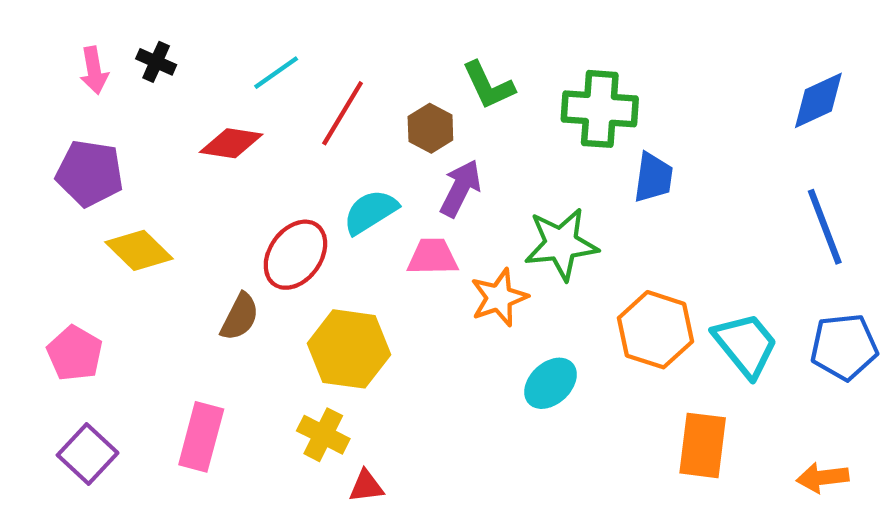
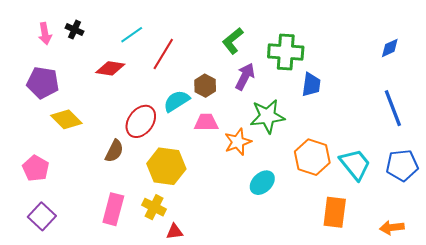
green L-shape: (488, 85) -> (233, 41), turned 76
blue diamond: (818, 100) -> (390, 48), size x0.7
brown hexagon: (430, 128) -> (205, 86), moved
purple arrow: (460, 188) -> (245, 76), moved
pink rectangle: (201, 437) -> (113, 209), moved

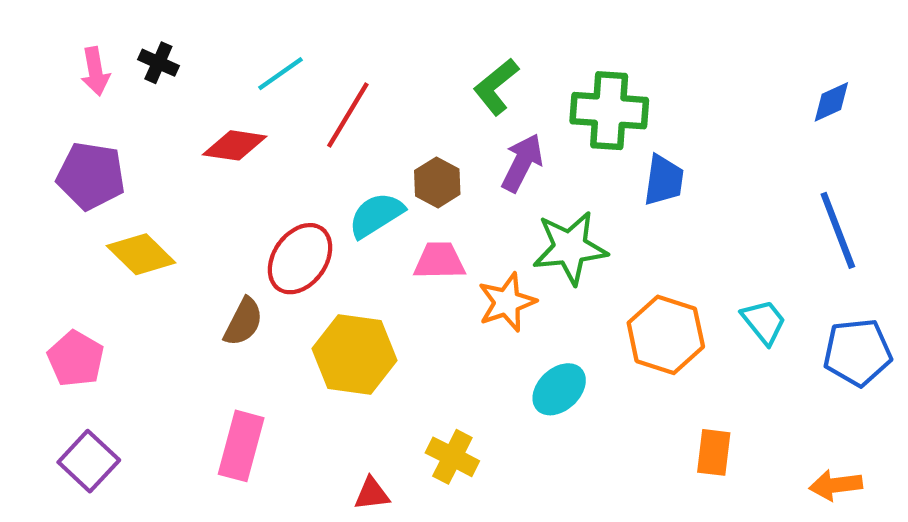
cyan trapezoid: (355, 164) -> (764, 322), moved, size x0.7
yellow cross: (154, 207) -> (452, 457), moved
orange rectangle: (335, 212) -> (714, 452), size x0.7

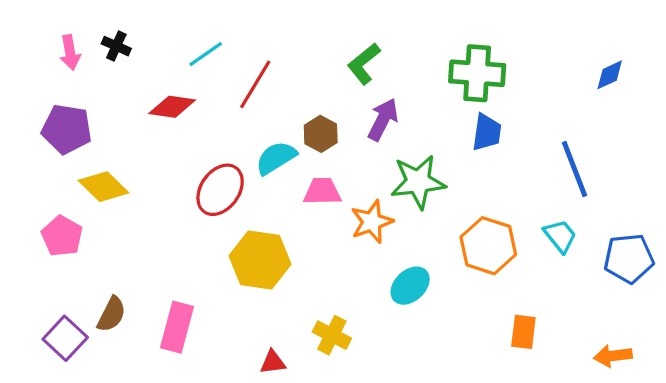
green cross: (609, 111) -> (477, 73), moved
blue line: (838, 230) -> (575, 169), moved
brown semicircle: (243, 322) -> (112, 314), moved
pink pentagon: (76, 359) -> (62, 236), moved

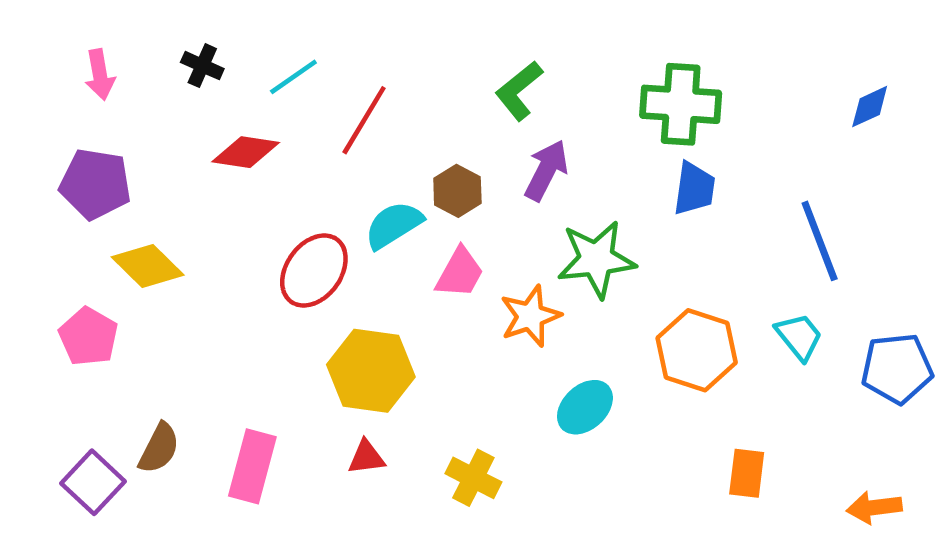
black cross: (116, 46) -> (202, 66), moved
pink trapezoid: (322, 191) -> (460, 273), turned 120
red triangle: (273, 362) -> (366, 457), moved

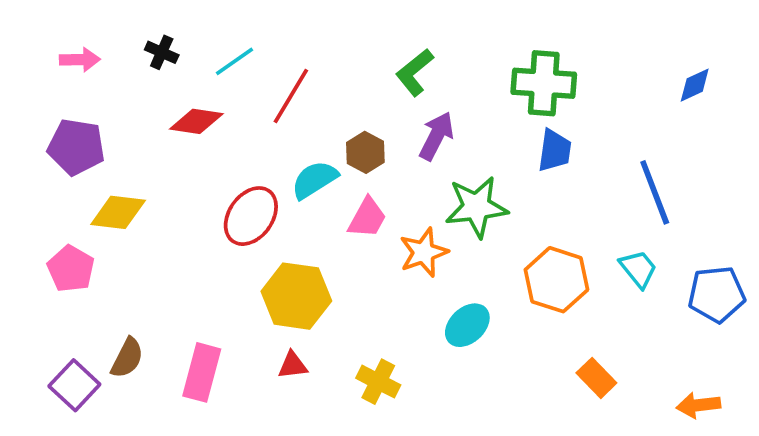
pink arrow: (100, 75) -> (80, 60), turned -81
yellow diamond: (148, 266) -> (118, 212), turned -38
orange rectangle: (747, 473) -> (596, 378), turned -51

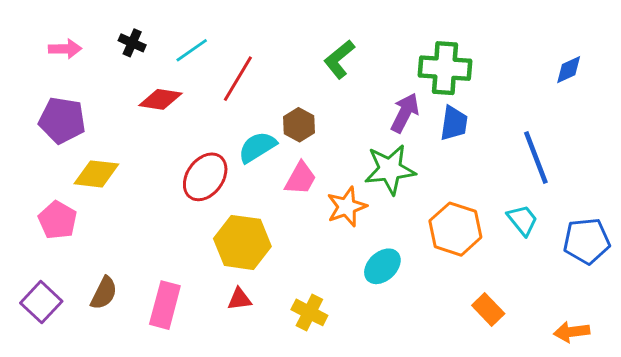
purple arrow: (436, 136) -> (405, 113), moved
purple square: (74, 385) -> (41, 302), moved

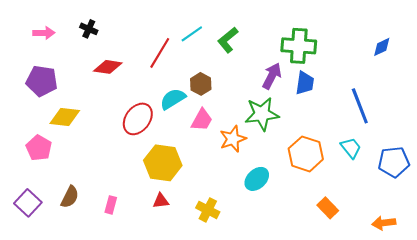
cyan line: (192, 50) -> (192, 34), moved
pink rectangle: (165, 305) -> (111, 205), size x0.6

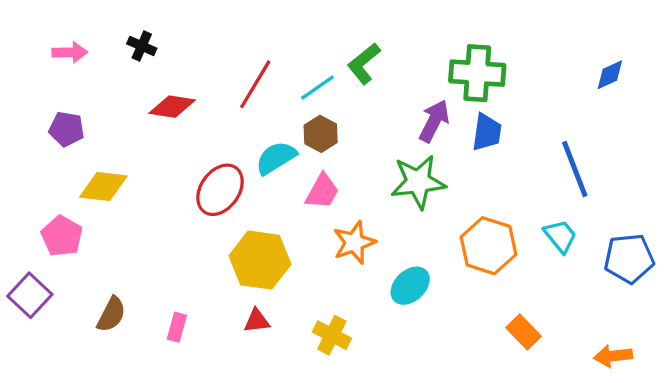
cyan line: (192, 34) -> (317, 88), moved
purple pentagon: (42, 81) -> (67, 129), size x0.7
orange star: (233, 139) -> (354, 242), moved
purple square: (28, 203) -> (30, 295), moved

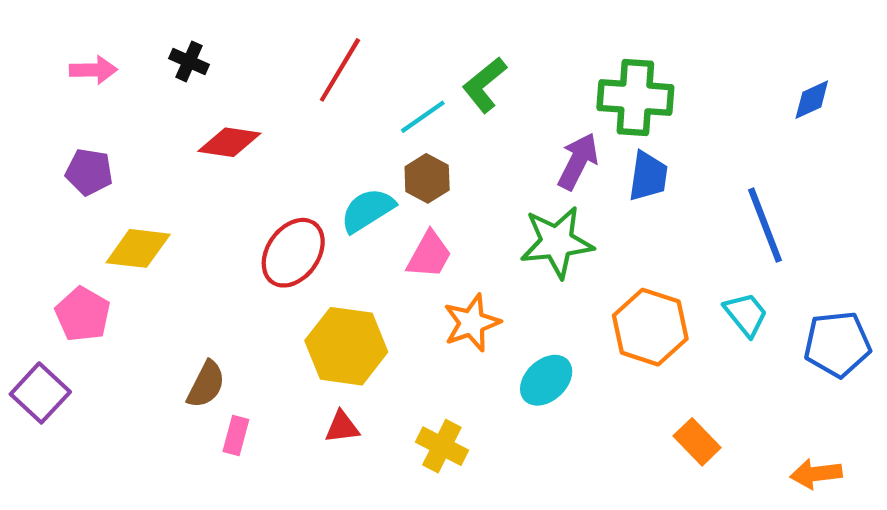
red line: (255, 84) -> (340, 70), moved
brown semicircle: (111, 314) -> (206, 384), moved

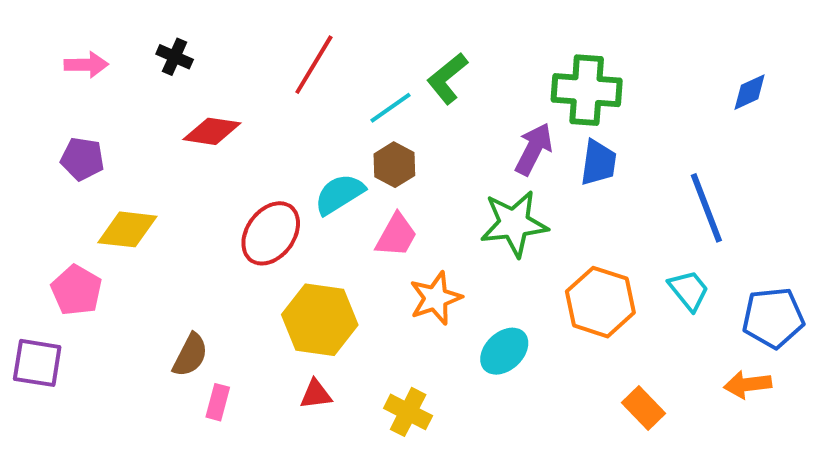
purple square: (40, 393) -> (37, 363), turned -34
orange arrow: (816, 474) -> (748, 384), moved

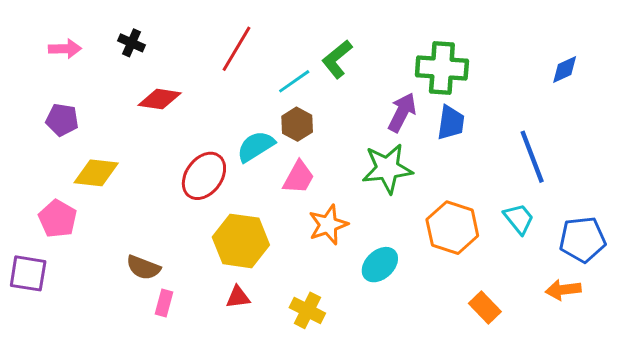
brown semicircle: (190, 355) -> (143, 268), turned 84

